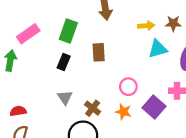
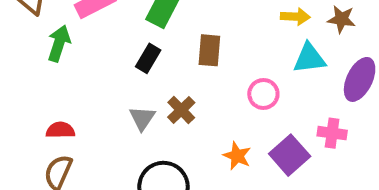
pink circle: (128, 87) -> (263, 94), moved
brown cross: (93, 108) -> (181, 110), moved

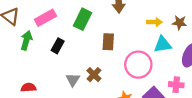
black rectangle: (148, 58) -> (58, 46), moved
pink circle: (263, 94) -> (138, 65), size x1.6

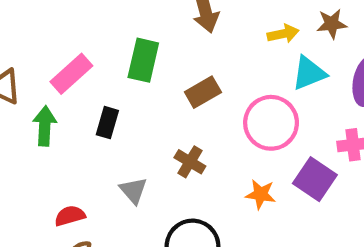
brown rectangle: (108, 42) -> (203, 92), turned 70
gray triangle: (73, 80) -> (133, 190), moved

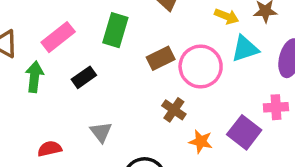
yellow arrow: (283, 34) -> (227, 16), turned 30
black rectangle: (107, 123) -> (84, 77), turned 35
pink circle: (271, 123) -> (201, 66), moved
brown cross: (190, 162) -> (174, 110), moved

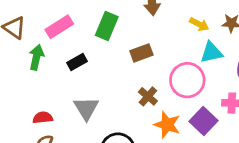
pink circle: (201, 66) -> (187, 80), moved
gray triangle: (101, 132) -> (86, 108), size x1.4
orange star: (201, 141) -> (167, 125), size x1.4

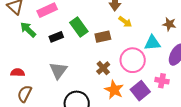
yellow arrow: (199, 24) -> (125, 22), moved
green rectangle: (107, 26) -> (79, 27), moved, turned -66
green arrow: (36, 57) -> (28, 30), turned -66
red semicircle: (43, 118) -> (18, 73), moved

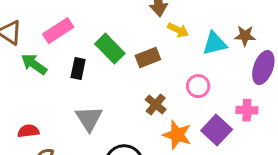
brown star: (169, 24) -> (245, 36), moved
black rectangle: (56, 37) -> (78, 68), turned -48
cyan triangle: (152, 43) -> (215, 43), moved
pink circle: (133, 60) -> (198, 86), size x0.6

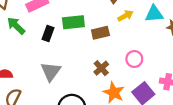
yellow arrow: (178, 30) -> (125, 16), turned -63
cyan triangle: (215, 43) -> (154, 14), moved
green rectangle: (110, 49) -> (73, 22), turned -60

